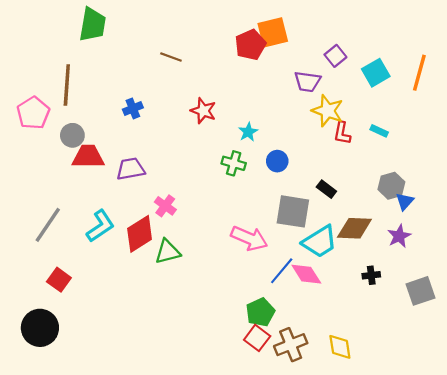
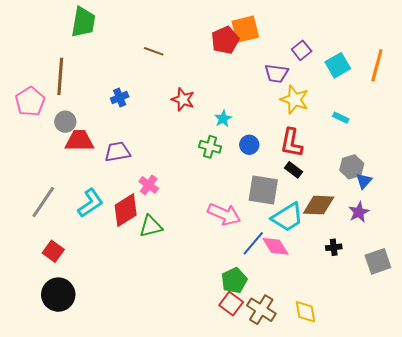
red L-shape: (342, 133) -> (291, 143), moved, size x1.4
black circle: (40, 328) -> (58, 295), moved
brown cross: (291, 345) -> (261, 310), turned -36

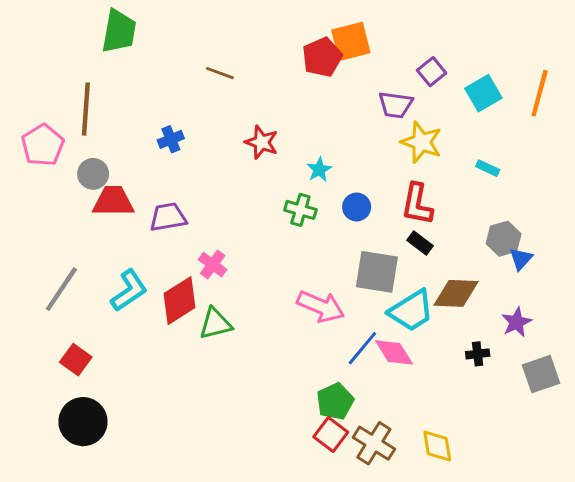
purple star: (359, 212) -> (516, 322), moved

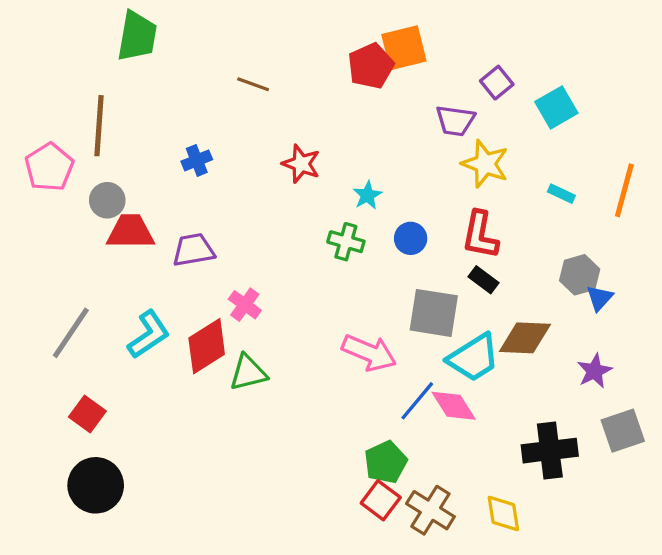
orange line: (540, 93) -> (624, 190), moved
black cross: (478, 354) -> (550, 451), moved, size x2.0

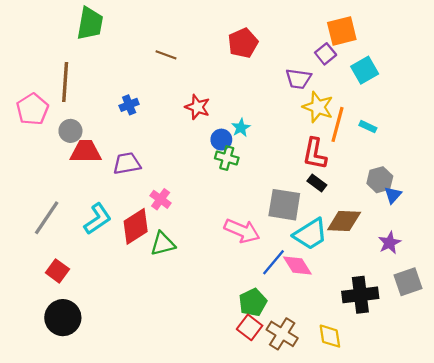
orange square: (404, 48) -> (342, 31), moved
orange line: (624, 190) -> (337, 124), moved
blue circle: (411, 238) -> (221, 140), moved

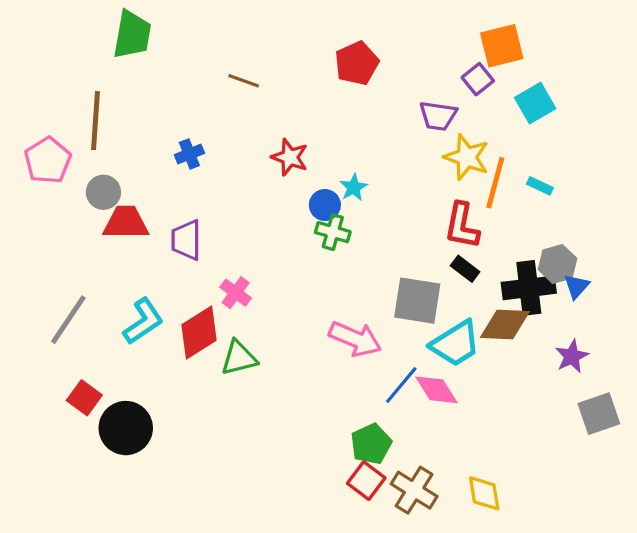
purple trapezoid: (127, 163) -> (186, 240), turned -80
black cross: (360, 295) -> (529, 288), moved
black circle: (63, 318) -> (126, 428), moved

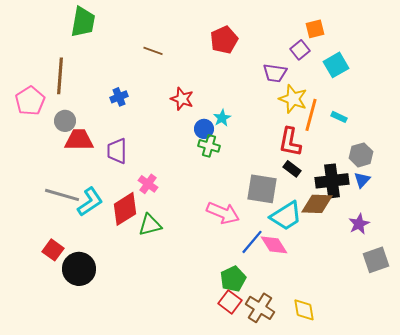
orange square: (502, 46) -> (315, 29), size x0.7
gray hexagon: (557, 264) -> (361, 155), moved
gray line: (68, 320) -> (62, 195), moved, turned 72

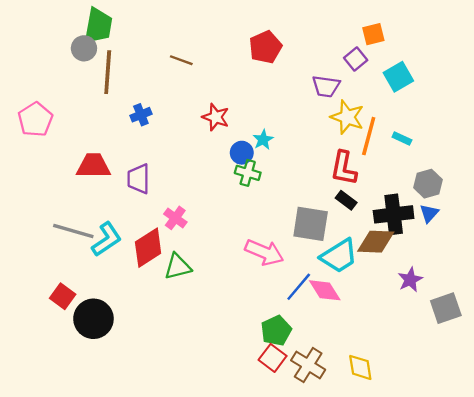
brown line: (60, 76) -> (108, 72), moved
gray circle: (65, 121) -> (84, 48), moved
purple star: (359, 224) -> (410, 280), moved

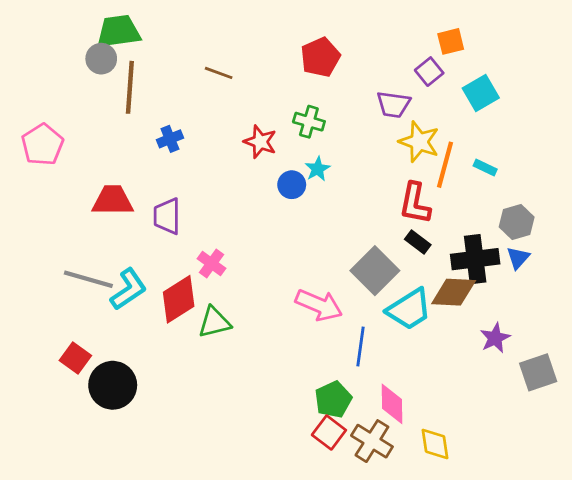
green trapezoid: (98, 26) -> (118, 31), turned -108
green cross: (248, 173) -> (309, 122), moved
gray square: (311, 224) -> (375, 271), turned 36
blue line: (299, 287) -> (360, 347), turned -32
pink diamond: (325, 290) -> (392, 404), moved, turned 32

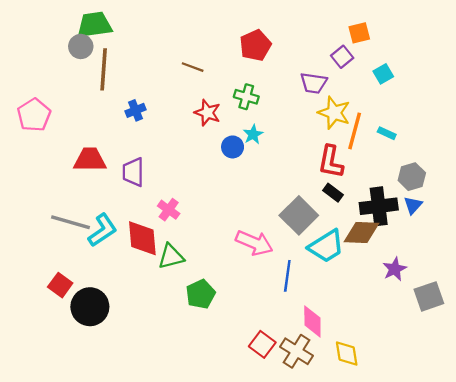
brown line: (219, 73) -> (193, 67), moved
cyan square: (481, 93) -> (383, 74), size x0.7
red diamond: (179, 299) -> (142, 238), turned -63
green pentagon: (333, 400) -> (201, 294), moved

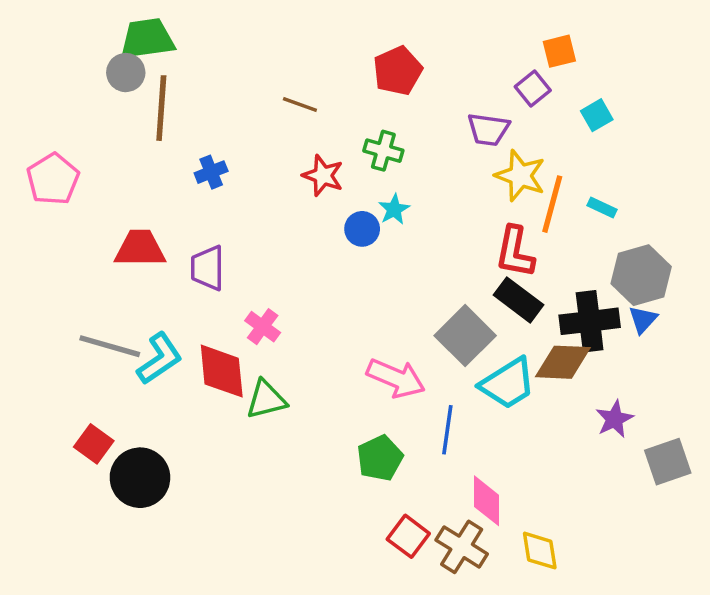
gray hexagon: (412, 177) -> (641, 275), size x1.4
black rectangle: (333, 193) -> (518, 300), size x1.5
green pentagon: (201, 294) -> (380, 458), moved

